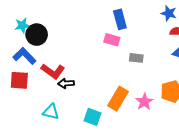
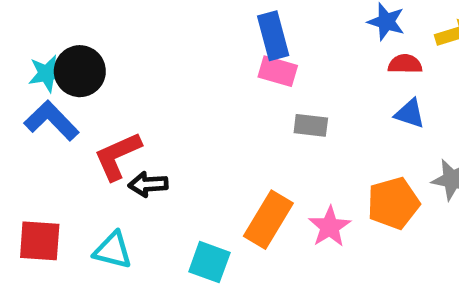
cyan star: (22, 25) -> (47, 74), moved
pink rectangle: (112, 40) -> (278, 71), moved
red L-shape: (53, 71) -> (117, 156), turned 120
red square: (19, 80) -> (40, 241), moved

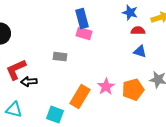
gray rectangle: (311, 125) -> (60, 57), moved
pink star: (330, 227) -> (106, 87), moved

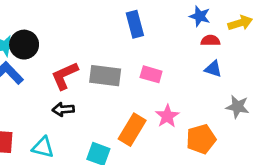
pink rectangle: (84, 34) -> (151, 74), moved
gray rectangle: (60, 57) -> (105, 76), size x1.6
red L-shape: (16, 70) -> (65, 76), moved
orange pentagon: (133, 90) -> (201, 139), moved

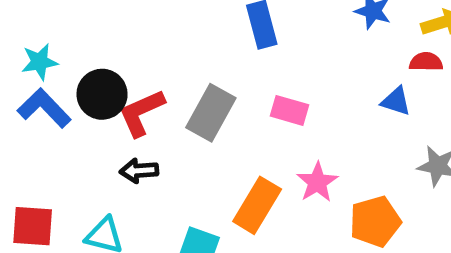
red semicircle: (210, 41) -> (426, 62), moved
black circle: (24, 45) -> (102, 94), moved
gray rectangle: (105, 76) -> (211, 113), turned -68

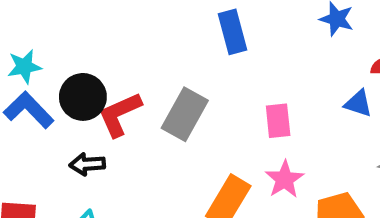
pink rectangle: (289, 110) -> (278, 121), moved, turned 68
black arrow: (139, 171) -> (87, 164), moved

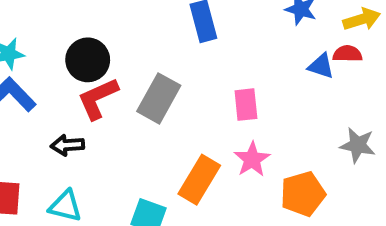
black circle: (83, 97) -> (88, 60), moved
blue triangle: (358, 103) -> (321, 66), moved

